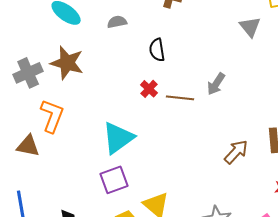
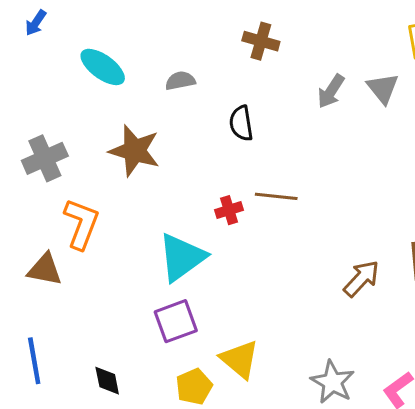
brown star: (67, 63) -> (135, 151), moved
gray arrow: (216, 84) -> (331, 91), moved
red cross: (149, 89) -> (229, 210), moved, turned 30

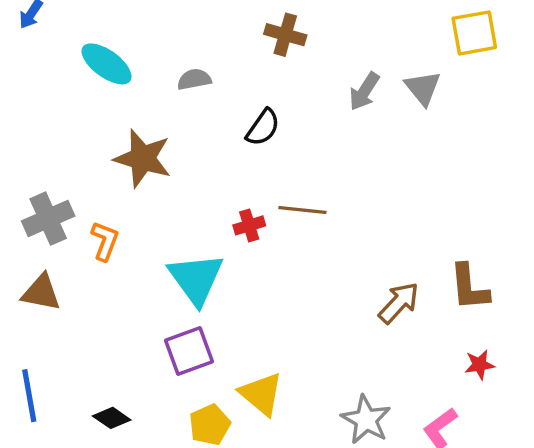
black semicircle: (241, 123) -> (263, 127), turned -136
gray cross: (45, 158) -> (48, 219), moved
orange L-shape: (81, 224) -> (105, 241), moved, size x0.7
cyan triangle: (182, 257) -> (196, 279), turned -30
black diamond: (107, 381) -> (112, 418), turned -44

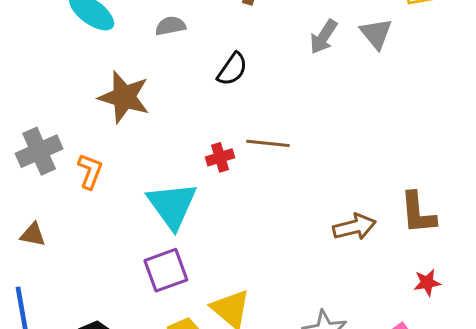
brown triangle: (41, 292) -> (33, 235), moved, size x0.7
brown arrow: (399, 303) -> (354, 227), turned 33

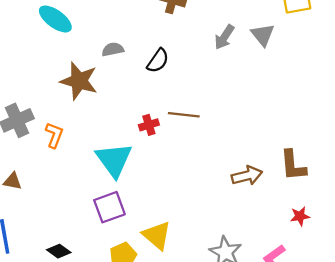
gray semicircle: (170, 26) -> (113, 49), moved

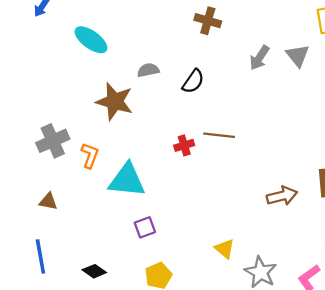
cyan triangle: (114, 160) -> (127, 180), moved, turned -48
purple square: (109, 207) -> (145, 227), size x0.7
yellow triangle: (157, 235) -> (225, 249), moved, size x0.7

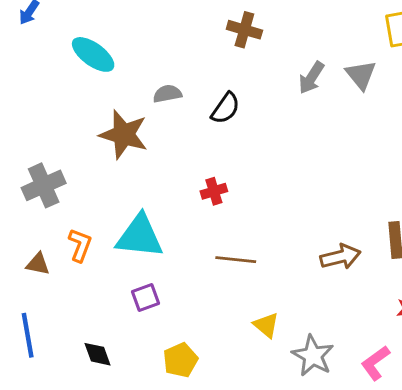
brown line: (219, 135) -> (236, 260), moved
orange L-shape: (90, 155) -> (80, 245), moved
purple square: (145, 227) -> (145, 297), moved
black diamond: (94, 271) -> (97, 354), turned 35

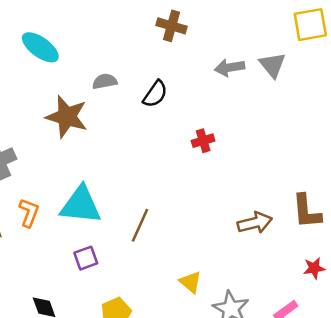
gray arrow: (311, 78) -> (230, 68), turned 48
red cross: (214, 191) -> (203, 141), moved
brown line: (236, 260) -> (140, 225), moved, turned -72

